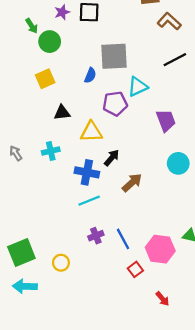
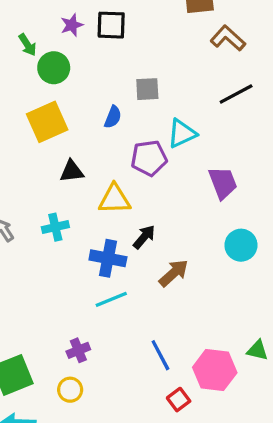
gray square: (114, 56) -> (147, 89), size x0.6
yellow square: (45, 79) -> (47, 122), size x1.4
purple cross: (96, 236) -> (78, 350), moved

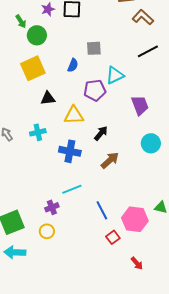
black arrow: (144, 237) -> (101, 133), moved
cyan line: (111, 299) -> (72, 189), moved

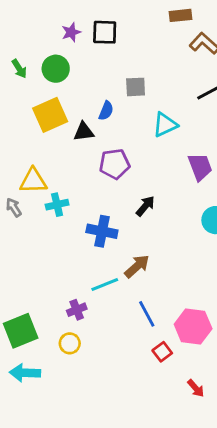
green arrow: (21, 21) -> (19, 69), moved
purple pentagon: (95, 90) -> (115, 164), moved
black triangle: (48, 98) -> (84, 132), moved
yellow triangle: (74, 115) -> (33, 181), moved
brown arrow: (110, 160) -> (137, 266), moved

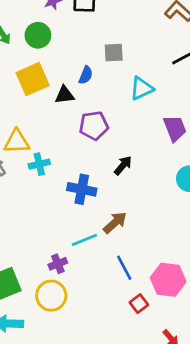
yellow circle: (70, 343) -> (51, 296), size x1.5

